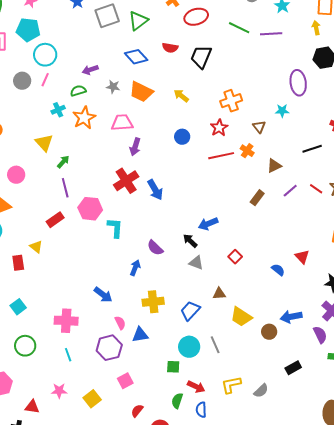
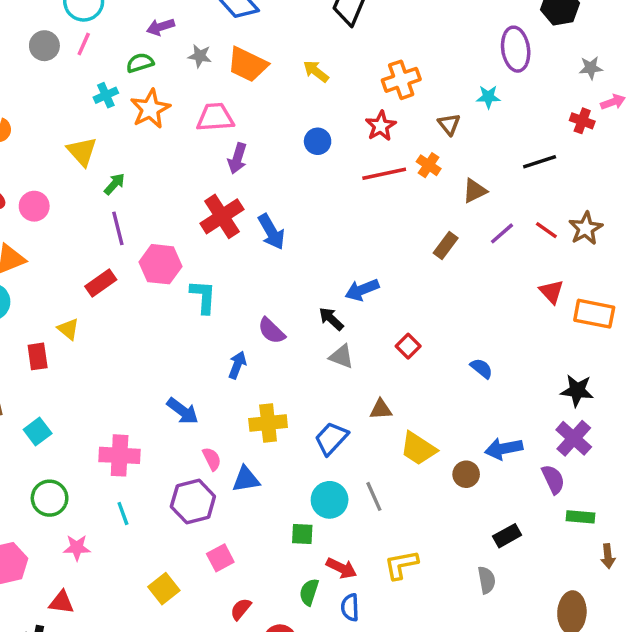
red triangle: (302, 257) -> (551, 292), moved
pink star: (59, 391) -> (77, 548), moved
gray semicircle: (261, 391) -> (487, 580), moved, turned -56

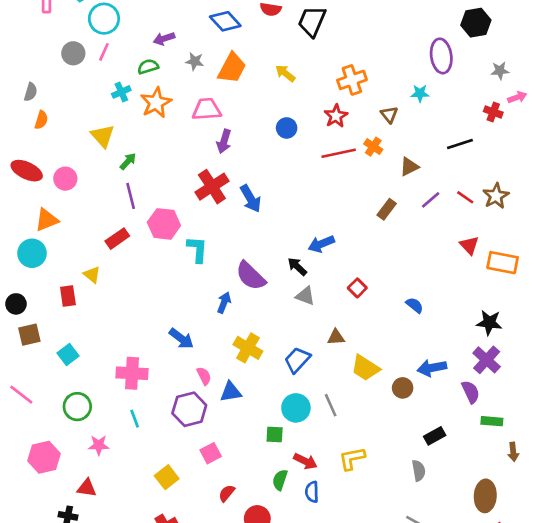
orange trapezoid: (248, 64) -> (232, 68), turned -88
purple semicircle: (271, 331) -> (251, 276), size x1.4
yellow cross: (268, 423) -> (248, 348), turned 36

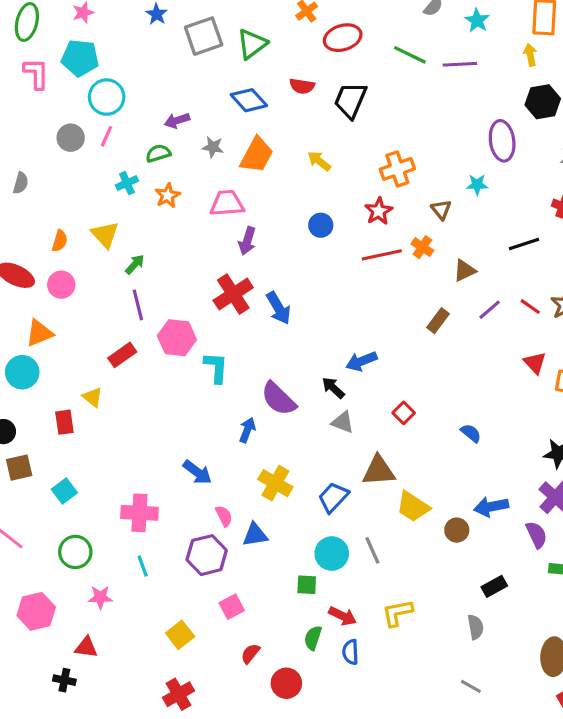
orange star: (156, 103) -> (168, 196), size x0.7
orange semicircle: (41, 120) -> (60, 241), moved
brown triangle: (336, 337) -> (379, 471), size x1.6

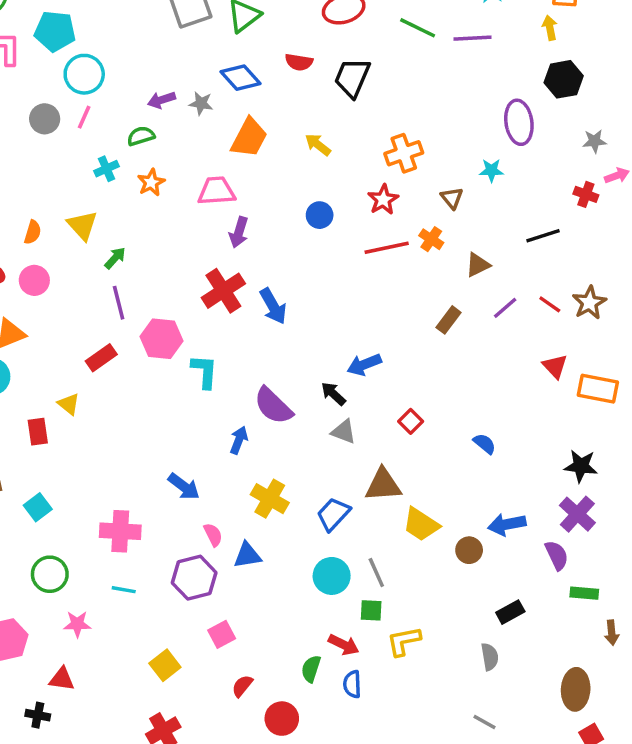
gray star: (213, 147) -> (201, 103), moved
cyan line: (143, 566) -> (124, 590), turned -60
green square: (307, 585) -> (371, 610), moved

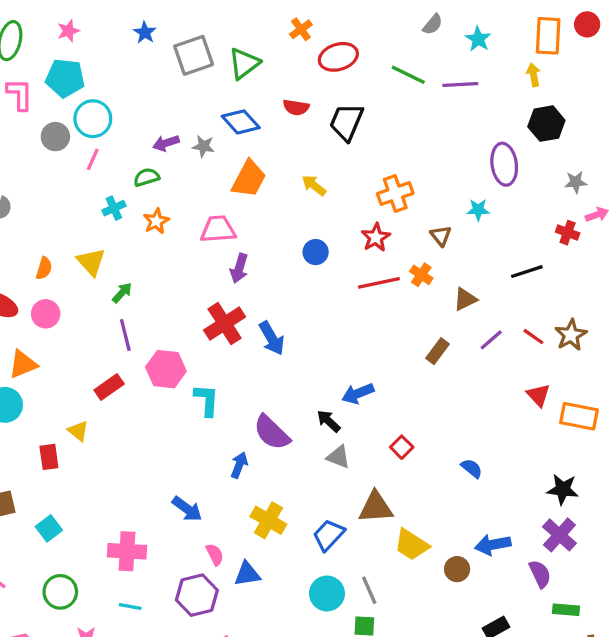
gray circle: (45, 119) -> (55, 137), moved

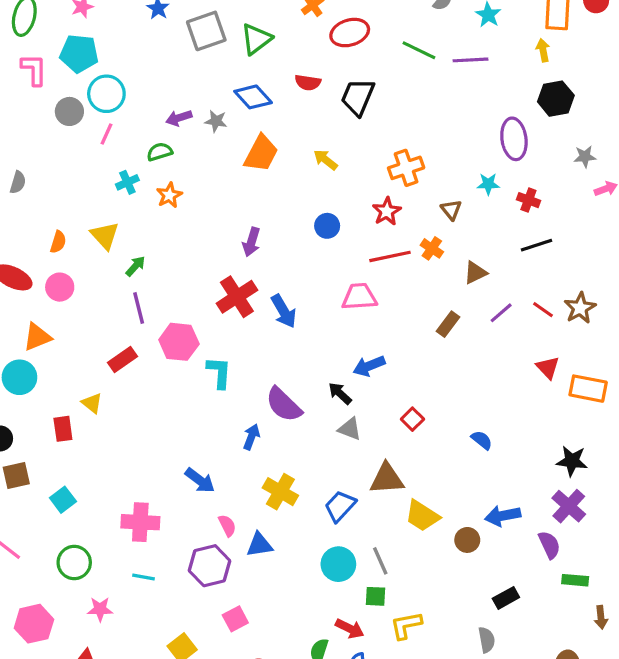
pink trapezoid: (218, 229) -> (359, 297), moved
red cross: (568, 233) -> (528, 200), moved

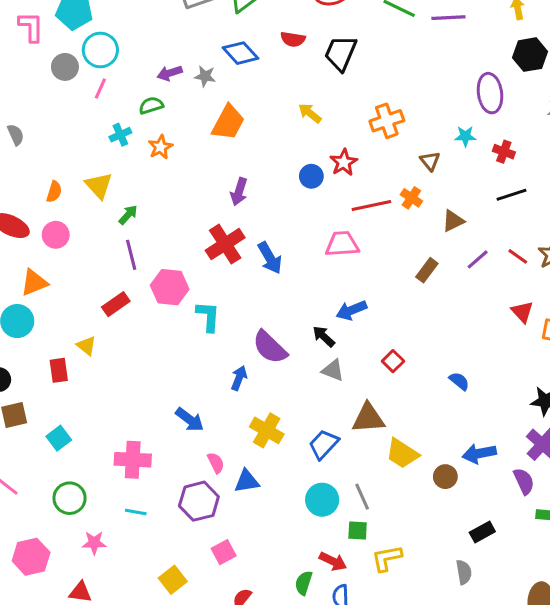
orange trapezoid: (261, 153) -> (228, 122), moved
gray semicircle: (18, 182) -> (16, 135), turned -40
red star: (387, 211) -> (344, 162), moved

